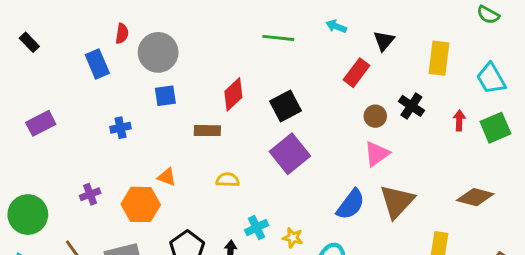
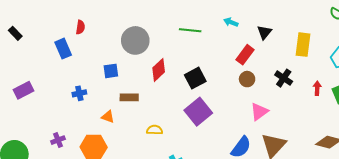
gray circle: (158, 52) -> (135, 40), moved
brown circle: (375, 116) -> (247, 79), moved
brown rectangle: (207, 131) -> (129, 97), moved
orange triangle: (167, 177) -> (108, 117), moved

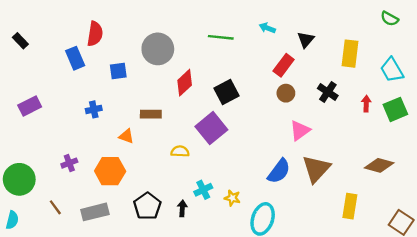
red semicircle: (80, 27) -> (95, 34), size x1.5
blue square: (111, 71) -> (118, 71), moved
purple square: (198, 112) -> (211, 128), moved

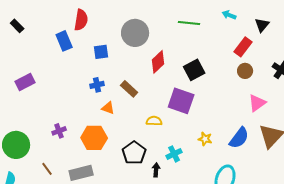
blue cross: (94, 109) -> (97, 85), moved
brown rectangle: (151, 114) -> (129, 89), turned 42
purple square: (211, 128) -> (181, 101), turned -32
yellow star: (232, 198) -> (205, 139), moved
black pentagon: (147, 206) -> (134, 153), moved

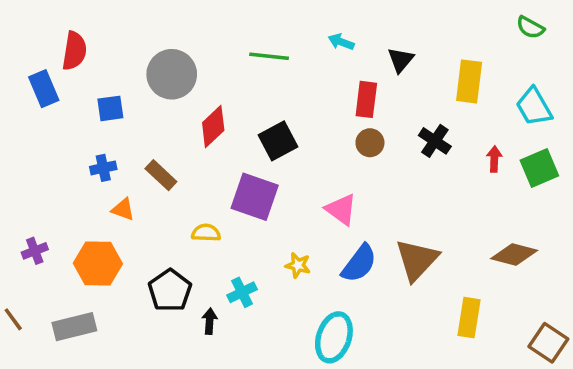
red rectangle: (243, 47) -> (366, 99), turned -30
pink triangle: (257, 103) -> (341, 209), moved, turned -48

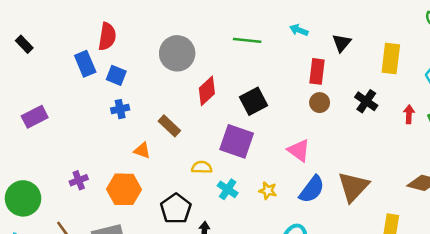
blue square: (110, 108) -> (116, 75), moved, turned 30
blue cross: (103, 168) -> (120, 109), moved
cyan cross: (242, 292) -> (228, 189), moved, turned -30

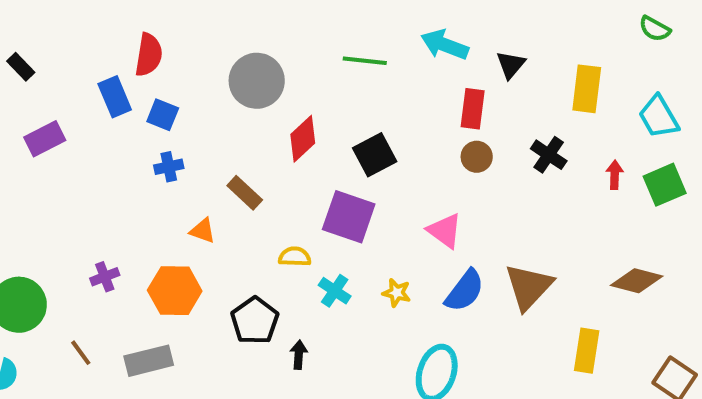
cyan arrow: (299, 30) -> (445, 45), size x1.6
purple rectangle: (35, 117) -> (45, 139), moved

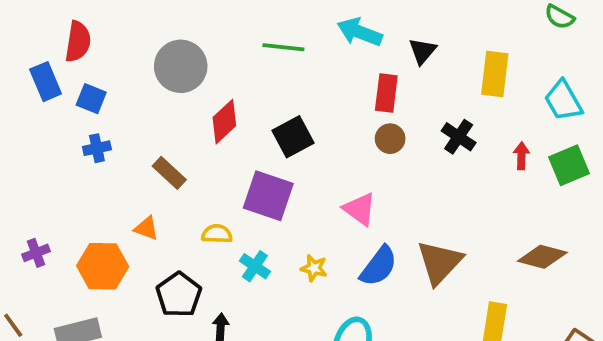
orange triangle: (203, 231) -> (146, 228), moved

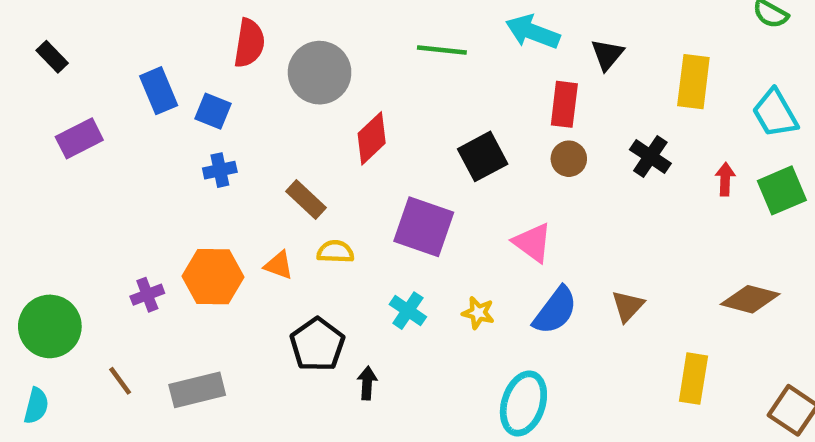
red semicircle: (78, 42) -> (249, 43), moved
black square: (293, 137) -> (483, 156), moved
yellow semicircle: (217, 234) -> (335, 252), moved
brown triangle: (440, 262) -> (628, 306), size x0.6
orange hexagon: (103, 266) -> (213, 277), moved

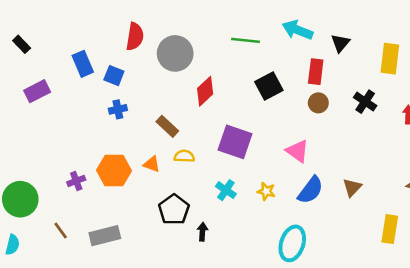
black square: (483, 156) -> (269, 86), moved

